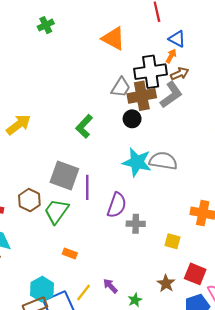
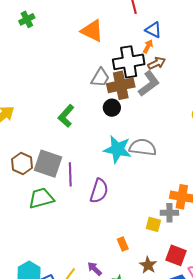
brown hexagon: (29, 200) -> (22, 163), moved
green trapezoid: (56, 211) -> (41, 198), turned 40
gray cross: (136, 224) -> (169, 213), moved
orange rectangle: (70, 253) -> (123, 244), moved, turned 48

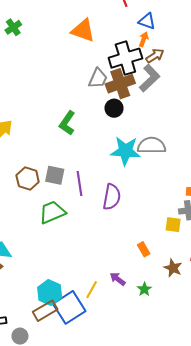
gray square: (48, 164) -> (55, 175), size x0.7

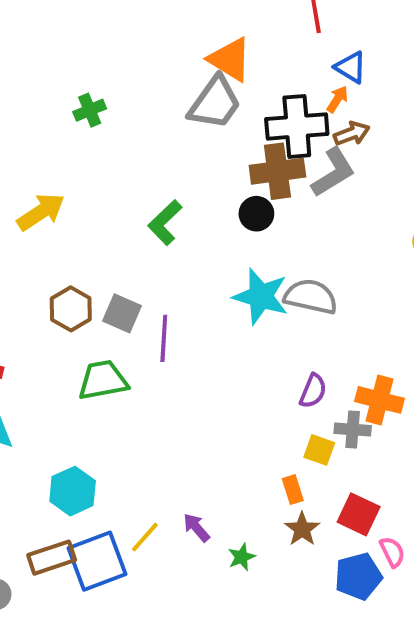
green cross: (13, 27) -> (90, 110), moved
gray trapezoid: (98, 78) -> (215, 103), moved, size x1.4
purple semicircle: (112, 197) -> (313, 391), moved, size x0.7
orange rectangle: (144, 249) -> (293, 490), moved
cyan hexagon: (50, 293) -> (73, 491), moved

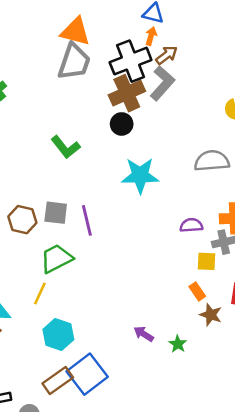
green L-shape: (165, 223) -> (66, 147), turned -68
gray semicircle: (311, 297) -> (212, 161), moved
purple semicircle: (313, 391) -> (191, 225), turned -100
yellow line: (145, 537) -> (40, 294), moved

